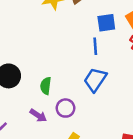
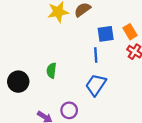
green semicircle: (46, 86) -> (51, 70), moved

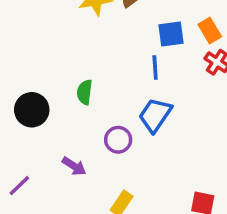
purple circle: (69, 110) -> (118, 140), moved

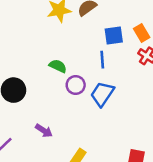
green semicircle: (85, 92) -> (58, 66), moved, turned 108
purple circle: (118, 140) -> (76, 85), moved

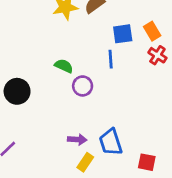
blue trapezoid: (102, 94) -> (111, 142), moved, turned -52
purple arrow: (44, 131) -> (77, 139), moved, turned -30

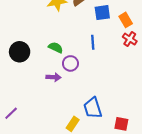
blue square: (123, 34) -> (102, 13), moved
black circle: (17, 91) -> (20, 52), moved
purple arrow: (77, 139) -> (54, 77), moved

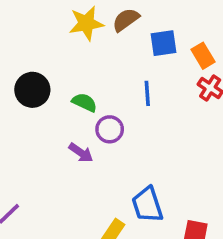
black circle: (20, 52) -> (32, 90), moved
purple arrow: (54, 77) -> (81, 153), turned 32

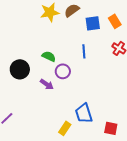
orange rectangle: (203, 56) -> (115, 21), moved
black circle: (32, 90) -> (20, 69), moved

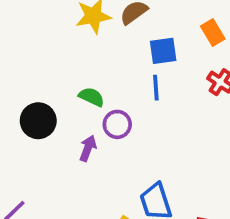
blue square: (93, 23) -> (163, 51), moved
purple arrow: (47, 84) -> (88, 148), turned -104

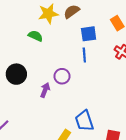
green semicircle: (92, 97) -> (35, 36), moved

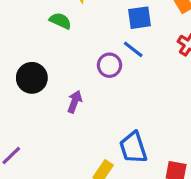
blue line: (84, 55) -> (133, 49), turned -48
purple circle: (62, 76) -> (109, 65), moved

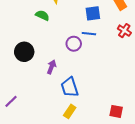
blue line: (133, 49) -> (89, 34), turned -32
blue trapezoid: (133, 148) -> (70, 87), moved

